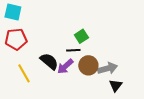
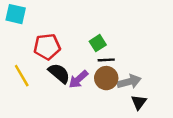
red pentagon: (16, 39) -> (47, 47), moved
black line: (73, 50) -> (106, 60), moved
yellow line: (24, 73) -> (22, 76), moved

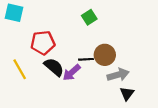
green square: (98, 43) -> (89, 17), moved
black line: (106, 60) -> (86, 59), moved
brown circle: (106, 78) -> (105, 55), moved

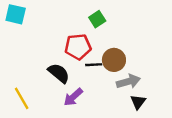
red pentagon: (43, 43) -> (78, 47), moved
yellow line: (20, 69) -> (22, 98), moved
purple arrow: (72, 73) -> (73, 97), moved

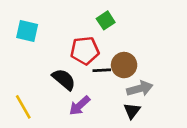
cyan square: (16, 14) -> (27, 31), moved
black triangle: (138, 102) -> (132, 111), moved

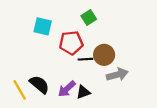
cyan square: (27, 31) -> (43, 26), moved
black semicircle: (64, 79) -> (39, 84), moved
black triangle: (132, 111) -> (83, 92), moved, turned 32

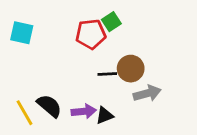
cyan square: (43, 26) -> (22, 33), moved
red pentagon: (71, 43) -> (91, 34), moved
purple arrow: (67, 89) -> (84, 111), turned -144

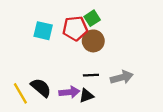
cyan square: (22, 33) -> (43, 31), moved
brown circle: (131, 69) -> (93, 41), moved
black line: (107, 74) -> (91, 75), moved

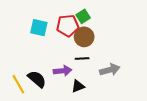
black line: (91, 75) -> (82, 58), moved
purple arrow: (69, 92) -> (63, 71), moved

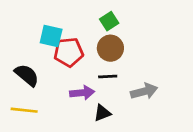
red pentagon: (68, 26) -> (69, 52), moved
black semicircle: (37, 79) -> (27, 75), moved
yellow line: (18, 84) -> (24, 110), turned -54

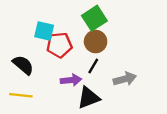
green square: (109, 21) -> (94, 18), size x1.5
black line: (108, 76) -> (93, 66), turned -56
black triangle: (102, 113) -> (89, 98), size x1.5

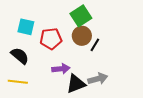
cyan square: (44, 31) -> (26, 27), moved
black line: (93, 66) -> (95, 45), moved
gray arrow: (125, 79) -> (98, 79), moved

